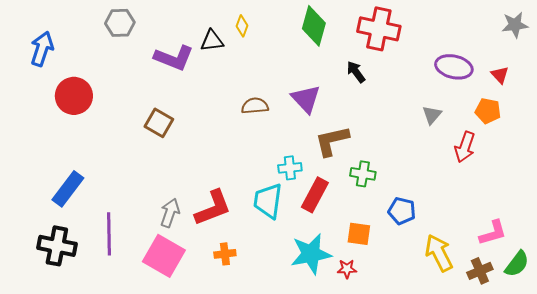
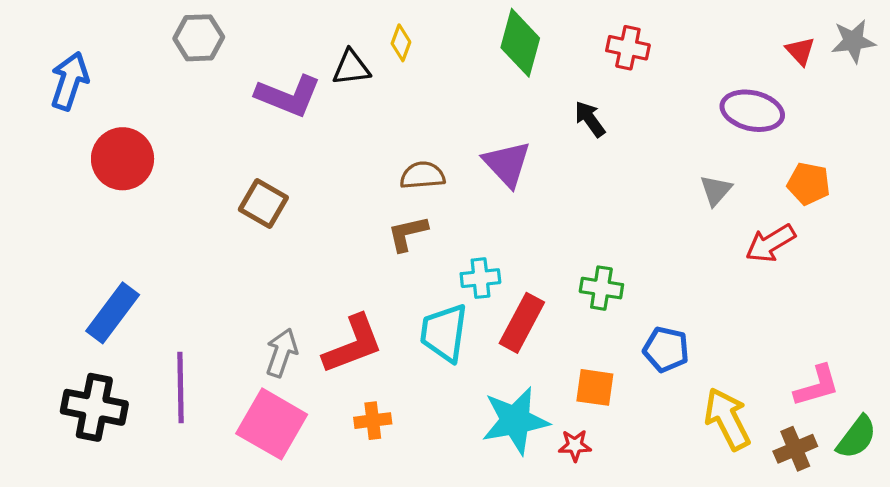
red cross: (379, 29) -> (628, 48), size x0.6
red triangle: (500, 75) -> (800, 51), moved
brown L-shape: (332, 141) -> (408, 233), moved, size x0.7
red arrow: (465, 147) -> (770, 243), turned 40

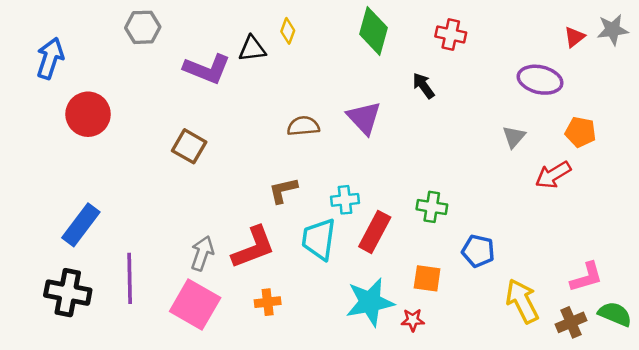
red triangle: (800, 51) -> (575, 37), turned 35
brown L-shape: (408, 233) -> (283, 190), moved
green semicircle: (857, 437) -> (615, 314), turned -104

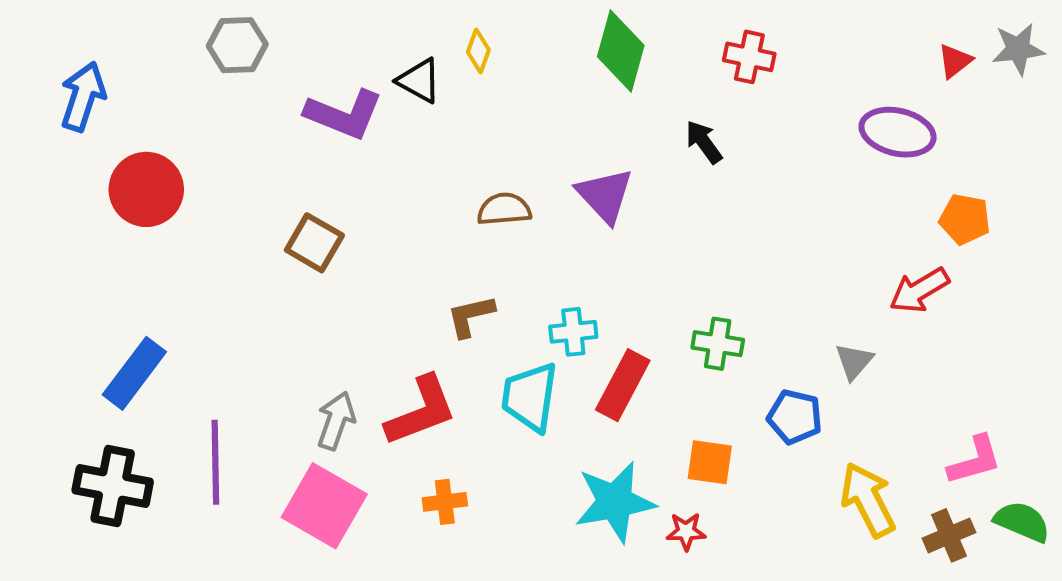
black triangle: (252, 49) -> (419, 81), turned 36
gray triangle: (514, 137) -> (854, 361), moved

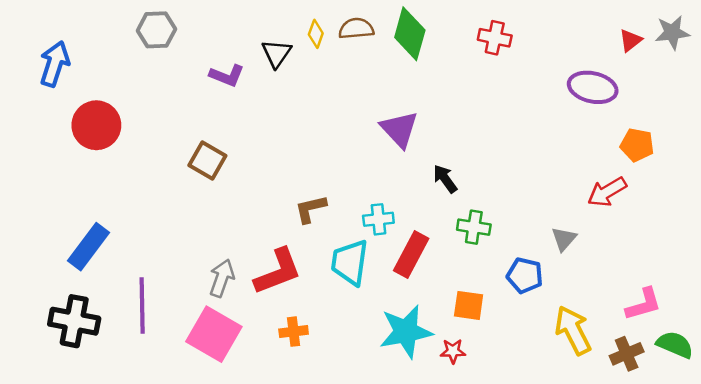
black triangle: (419, 81) -> (277, 53), turned 36
purple L-shape: (344, 114) -> (227, 76), size x0.7
black arrow: (704, 142) -> (445, 179), moved
brown semicircle: (504, 209) -> (356, 29), moved

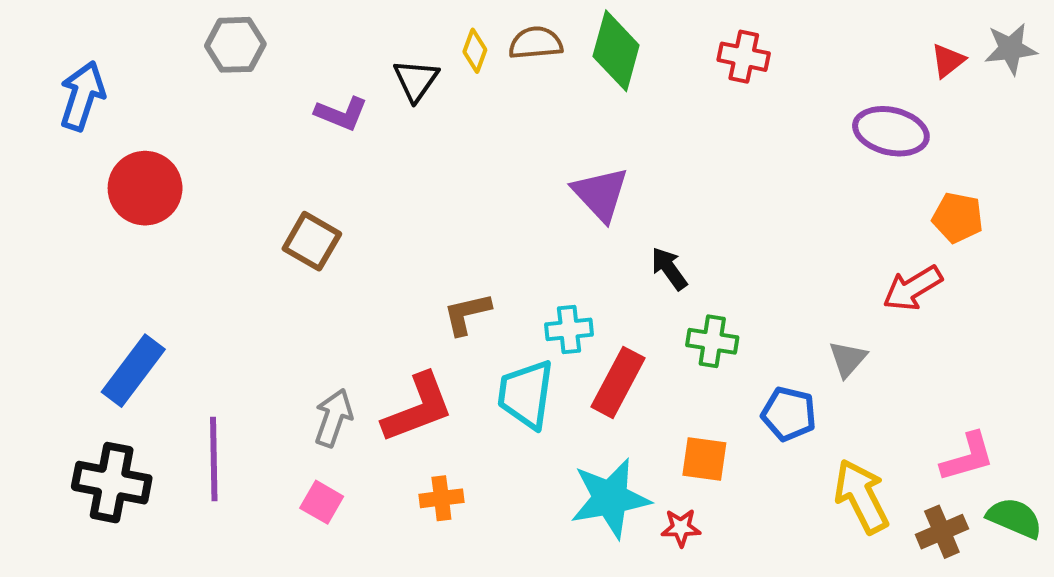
pink square: (214, 334) -> (322, 502), size x0.5

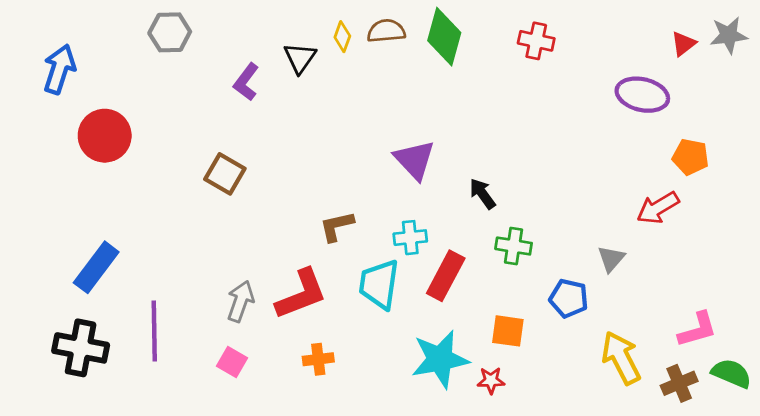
purple L-shape: (341, 114) -> (246, 82), turned 105
purple triangle: (600, 194) -> (415, 160), moved

